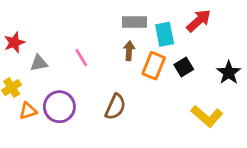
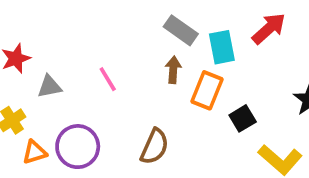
gray rectangle: (135, 22) -> (181, 30), turned 35
black square: (184, 67) -> (243, 118), moved

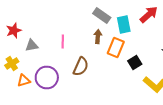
pink line: (108, 79) -> (63, 42), turned 32
brown semicircle: (154, 147) -> (81, 66), moved

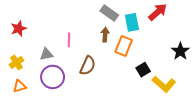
gray triangle: (32, 46) -> (46, 54), moved
black square: (135, 62) -> (143, 70), moved
orange triangle: (24, 80) -> (20, 86), moved

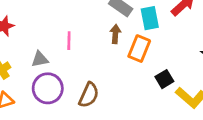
brown semicircle: (88, 66) -> (89, 95), moved

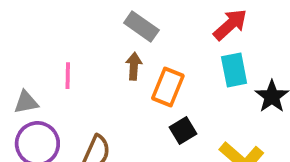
cyan rectangle: (150, 18) -> (234, 70), moved
black square: (164, 79) -> (183, 130), moved

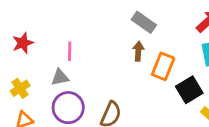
pink line: (68, 76) -> (70, 51), moved
black square: (183, 130) -> (189, 90), moved, size x1.4

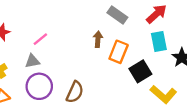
gray rectangle: (144, 22) -> (117, 15), moved
pink line: (70, 51) -> (40, 39), turned 49

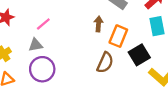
brown semicircle: (75, 92) -> (105, 63), moved

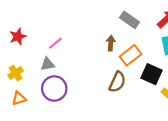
orange rectangle: (118, 36) -> (131, 55), turned 30
black square: (139, 55) -> (152, 74), turned -35

